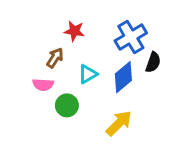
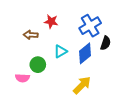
brown arrow: (55, 58) -> (31, 35), moved, turned -120
pink semicircle: (43, 85) -> (22, 78), moved
green circle: (67, 105) -> (38, 65), moved

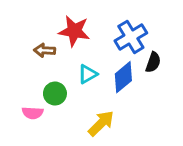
red star: (51, 22) -> (74, 31), size x1.5
yellow arrow: (82, 85) -> (101, 123), moved

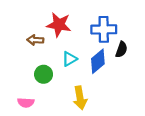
blue cross: (131, 37) -> (104, 29), turned 30
pink semicircle: (33, 113) -> (26, 103), moved
yellow arrow: (101, 123) -> (80, 98), turned 125

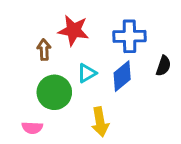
brown arrow: (35, 40) -> (44, 50), turned 84
black semicircle: (121, 49) -> (163, 66), moved
green circle: (44, 74) -> (54, 92), size x1.5

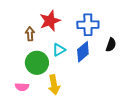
red star: (73, 30) -> (50, 21), turned -30
yellow arrow: (100, 122) -> (54, 85), moved

